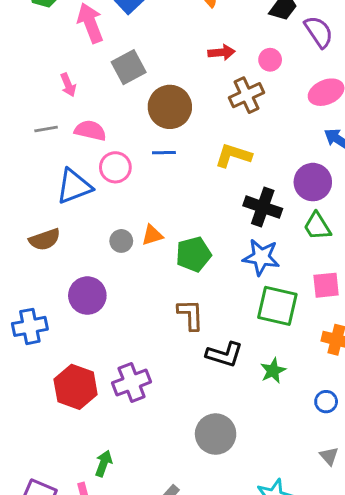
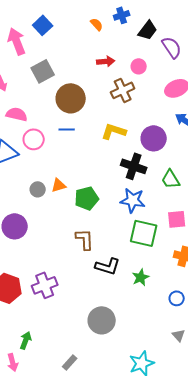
purple circle: (313, 182) -> (154, 138), moved

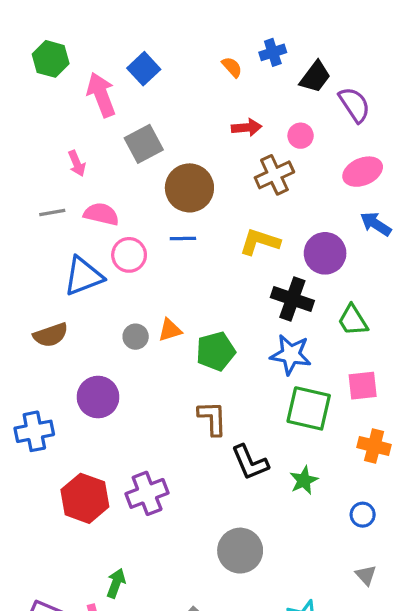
black L-shape: (108, 266) -> (250, 462), turned 50

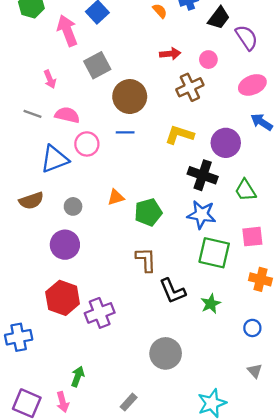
gray line: (52, 212) -> (33, 114), turned 30
gray circle: (136, 337) -> (73, 206), moved
blue cross: (34, 431) -> (19, 337), moved
red hexagon: (85, 498) -> (63, 298), moved

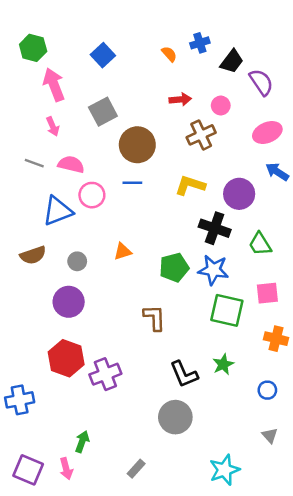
pink arrow: (67, 31) -> (54, 85), moved
green pentagon: (148, 212) -> (174, 267), moved
black L-shape: (173, 291) -> (184, 374), moved

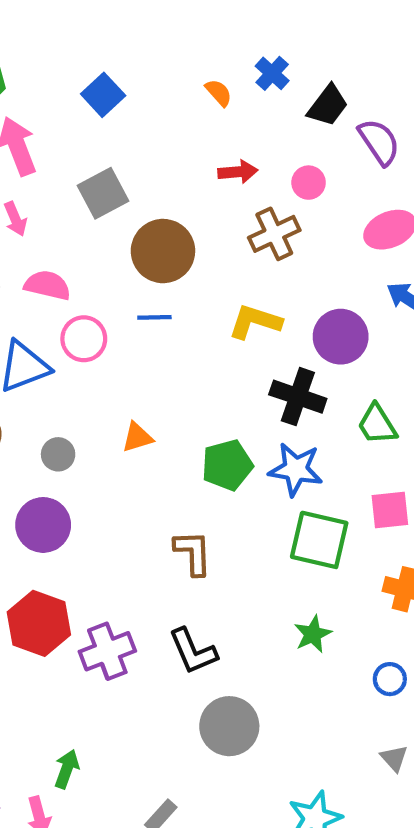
blue cross: (200, 43) -> (272, 73), turned -30
black L-shape: (184, 374) -> (193, 651), moved

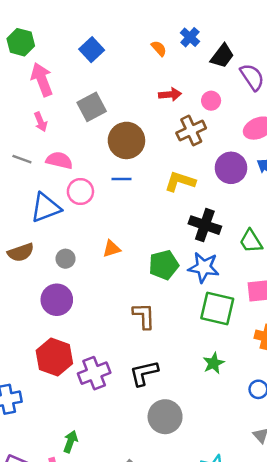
purple circle: (341, 337) -> (231, 168), moved
black L-shape: (193, 651) -> (144, 373), turned 100

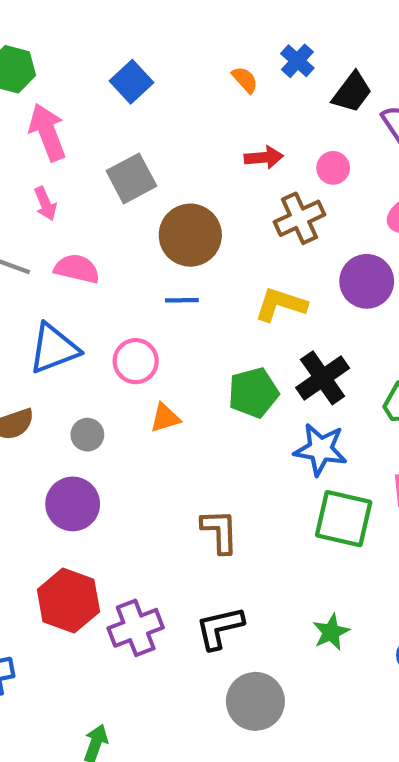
pink circle: (80, 191) -> (136, 361), moved
black cross: (205, 225) -> (323, 378), turned 36
green pentagon: (164, 265) -> (253, 393), moved
green star: (214, 363) -> (331, 632), moved

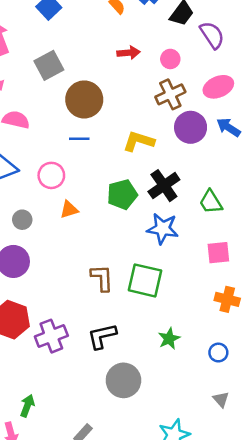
brown cross: (299, 218) -> (170, 94), moved
green square: (344, 519) -> (145, 280), moved

